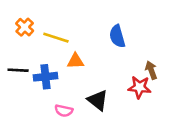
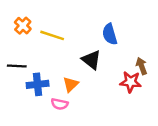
orange triangle: (76, 61) -> (71, 84), moved, turned -42
blue cross: (46, 77) -> (38, 84), moved
black triangle: (98, 100) -> (91, 60), moved

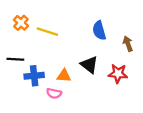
black triangle: (91, 60) -> (89, 65), moved
brown arrow: (142, 66) -> (128, 44), moved
orange triangle: (71, 84) -> (64, 76), turned 48

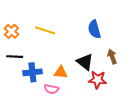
orange cross: (21, 23) -> (11, 31), moved
brown arrow: (128, 44) -> (112, 57), moved
red star: (118, 74) -> (97, 80), moved

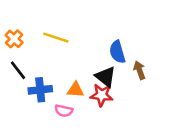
blue semicircle: (94, 29) -> (117, 52), moved
black line: (15, 57) -> (18, 70), turned 49
red star: (97, 80) -> (102, 95), moved

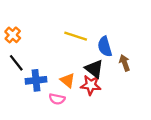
yellow line: (56, 38) -> (76, 36), moved
orange triangle: (76, 90) -> (67, 80), turned 35

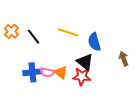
black line: (16, 63) -> (34, 37), moved
brown arrow: (125, 63) -> (124, 59), moved
pink semicircle: (57, 99) -> (47, 72), moved

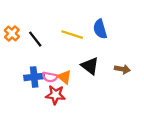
blue semicircle: (94, 42) -> (100, 29), moved
brown arrow: (124, 59) -> (122, 69), moved, turned 120
red star: (82, 77) -> (55, 95), moved

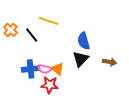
blue semicircle: (100, 29) -> (84, 41), moved
yellow line: (72, 35) -> (49, 21), moved
black triangle: (90, 66) -> (81, 59), turned 36

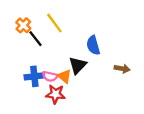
yellow line: (49, 21) -> (54, 23), turned 36
orange cross: (11, 30) -> (23, 25), moved
black triangle: (81, 59) -> (78, 65), moved

